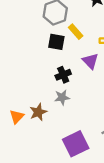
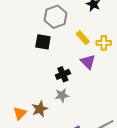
yellow rectangle: (76, 32) -> (83, 38), moved
black square: (56, 42) -> (43, 42), moved

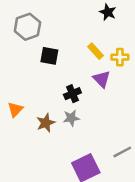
gray hexagon: (56, 17) -> (27, 27), moved
brown star: (40, 109) -> (46, 123), moved
orange triangle: (20, 113) -> (15, 109), moved

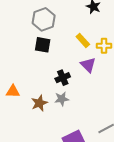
gray hexagon: (27, 27) -> (44, 19), moved
orange triangle: (15, 109) -> (13, 91), turned 48

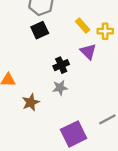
black square: (43, 45) -> (40, 30), turned -35
brown star: (39, 103) -> (31, 102), moved

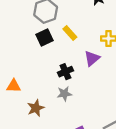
yellow rectangle: (83, 26) -> (70, 33), moved
purple triangle: (88, 52) -> (92, 58), turned 35

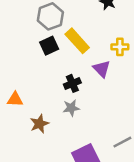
yellow rectangle: (70, 33) -> (77, 41), size x1.5
purple triangle: (92, 58) -> (102, 69), turned -35

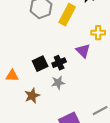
yellow rectangle: (77, 41) -> (67, 15), moved, turned 70
black square: (49, 46) -> (40, 64), moved

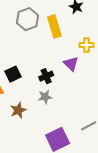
yellow rectangle: (67, 15) -> (54, 26), turned -45
black square: (40, 64) -> (13, 74), moved

